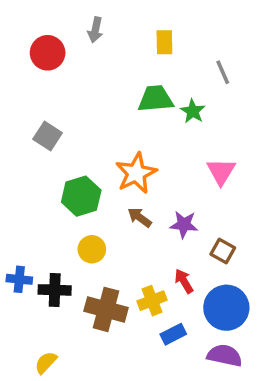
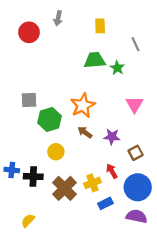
gray square: (48, 136) -> (29, 100), moved, turned -35
brown square: (223, 251) -> (136, 153), turned 32
brown cross: (106, 309) -> (65, 188), turned 30

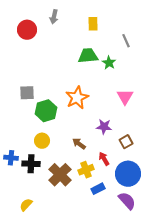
brown arrow: (85, 132) -> (79, 144), moved
yellow circle: (56, 152) -> (42, 141), moved
purple semicircle: (137, 216) -> (127, 201), turned 36

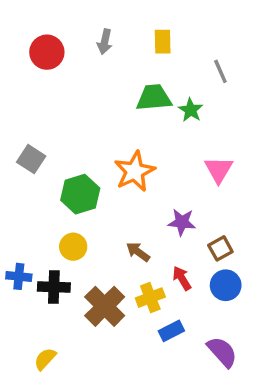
gray arrow: (54, 17) -> (105, 42), moved
gray square: (27, 93) -> (31, 159), moved, turned 35
blue circle: (128, 174) -> (226, 285), moved, size x0.7

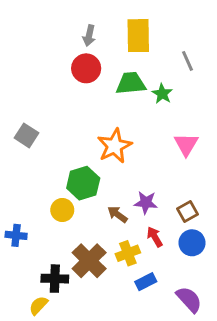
yellow rectangle: (163, 42) -> (138, 36), size x1.6
red circle: (47, 52) -> (86, 68), moved
green hexagon: (80, 194) -> (83, 183), moved
purple star: (182, 222) -> (146, 203), moved
black cross: (54, 287) -> (55, 279), moved

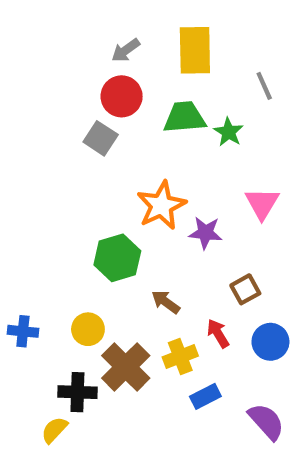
gray arrow: (89, 36) -> (126, 50), turned 42
gray square: (26, 135) -> (101, 138), moved
purple star: (146, 203) -> (205, 233), moved
yellow circle: (62, 210) -> (88, 329), moved
brown square: (188, 211) -> (245, 289), moved

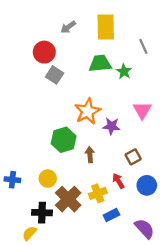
red circle: (122, 96) -> (44, 52), moved
brown arrow: (166, 302) -> (90, 155), moved, turned 49

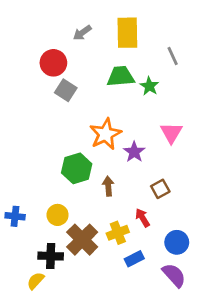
purple star: (111, 126) -> (134, 152), turned 30
blue circle: (147, 185) -> (177, 242), moved

